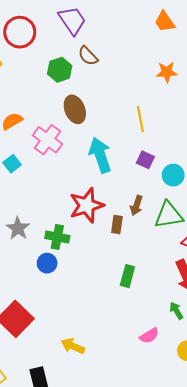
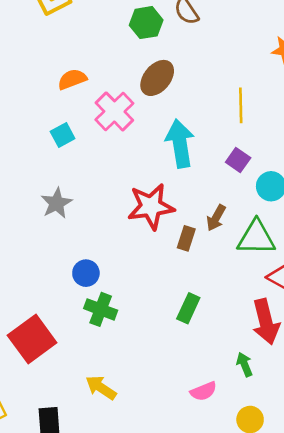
brown ellipse: (75, 109) -> (157, 78), turned 52
gray star: (18, 228) -> (56, 203), moved
green cross: (57, 237) -> (101, 309), moved

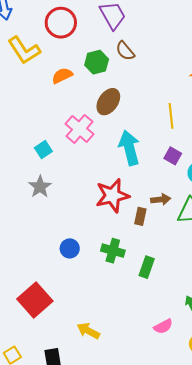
orange semicircle: (72, 79) -> (62, 76), moved
gray star: (56, 203) -> (40, 187), moved
brown arrow: (216, 218) -> (161, 199), turned -120
green cross: (101, 309) -> (113, 251), moved

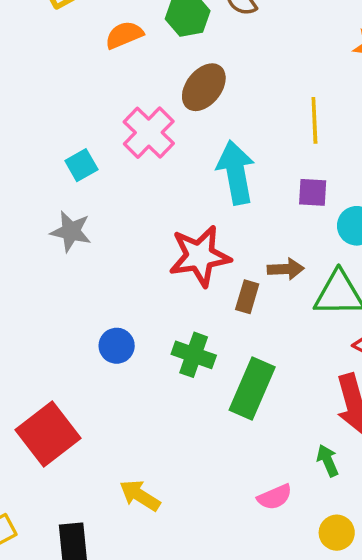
purple square: (173, 156) -> (313, 192), turned -30
gray star: (40, 187) -> (71, 231), turned -30
green rectangle: (147, 267) -> (252, 389), size x1.5

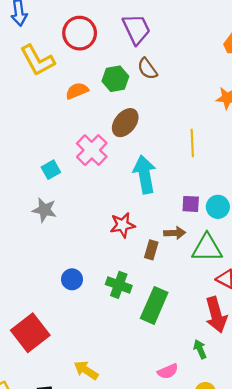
purple square: (313, 192) -> (191, 204), moved
red star: (200, 256) -> (123, 225), size x0.7

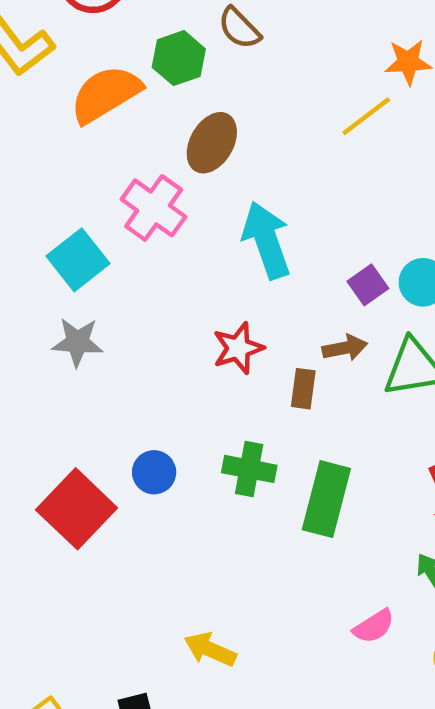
orange semicircle: (77, 91) -> (106, 94), size x1.6
yellow line: (192, 143) -> (366, 116), moved, turned 64
cyan square: (51, 170) -> (78, 260), size x1.5
purple square: (191, 204) -> (368, 285), turned -30
red square: (30, 333) -> (77, 509), moved

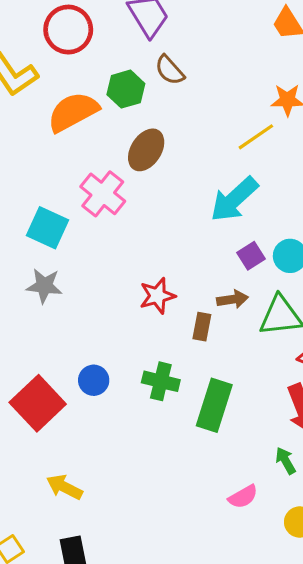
cyan arrow: (267, 240) -> (234, 199), moved, turned -116
cyan square: (78, 260) -> (48, 228), turned -30
yellow arrow: (210, 649) -> (64, 487), moved

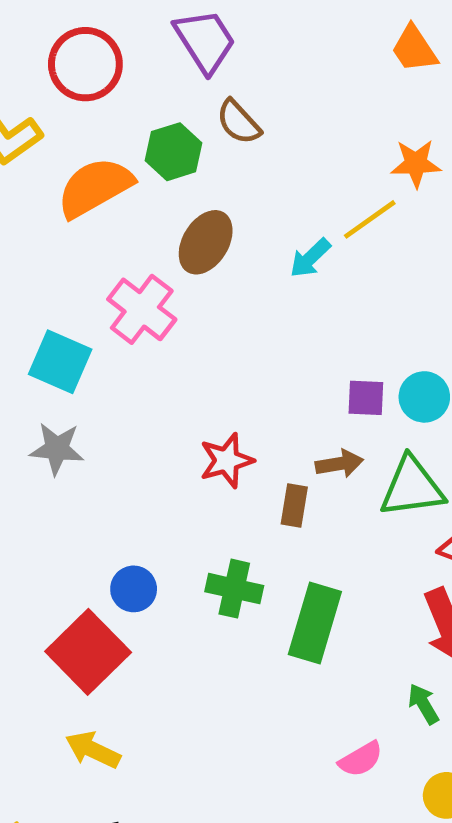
cyan arrow: (234, 199) -> (310, 258), moved, size x0.6
purple square: (251, 256) -> (366, 398), turned 36
red square: (38, 403) -> (88, 652), moved

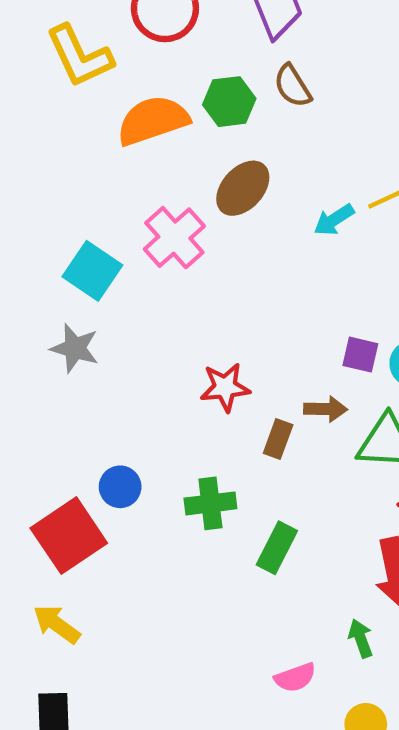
green cross: (234, 589) -> (210, 503), turned -30
green rectangle: (315, 623) -> (277, 548), size x0.7

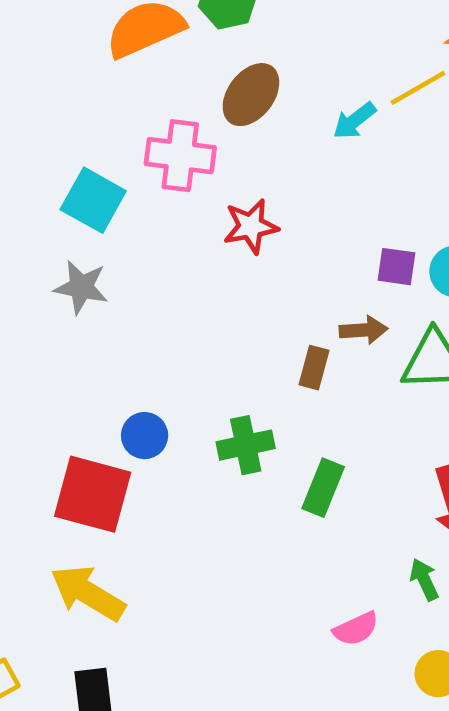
pink cross: (174, 238) -> (180, 156), turned -36
red star: (225, 387) -> (251, 226), moved
red square: (69, 536) -> (93, 494), turned -36
yellow arrow: (57, 624) -> (88, 593), size x1.4

